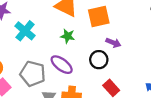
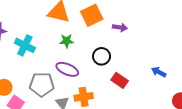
purple arrow: (113, 43) -> (120, 27), moved

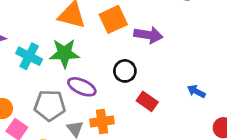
purple arrow: (120, 27) -> (148, 35), size x1.5
green star: (67, 41) -> (64, 53), moved, size x1.6

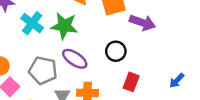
blue arrow: (196, 91) -> (177, 81), turned -84
red rectangle: (147, 101) -> (131, 82), turned 66

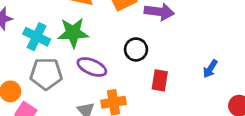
gray pentagon: (43, 70) -> (46, 74), moved

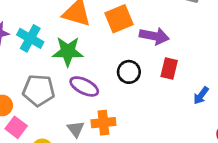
cyan cross: (37, 37) -> (30, 38), moved
red rectangle: (160, 80) -> (169, 69), moved

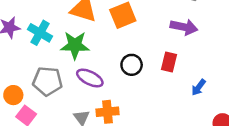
purple arrow: (154, 36) -> (184, 27), moved

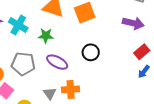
green star: (75, 45) -> (46, 36), size x0.7
red rectangle: (169, 62) -> (142, 52), moved, turned 35

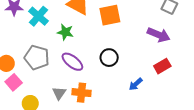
blue arrow: (144, 72) -> (136, 84), moved

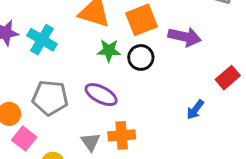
green star: (65, 32) -> (109, 50), moved
purple arrow: (159, 35) -> (185, 37), moved
black circle: (109, 58) -> (141, 57), moved

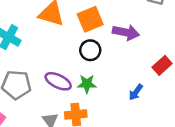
green star: (109, 50) -> (87, 84), moved

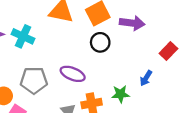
green star: (87, 84) -> (120, 94), moved

